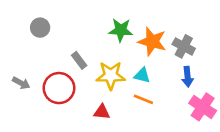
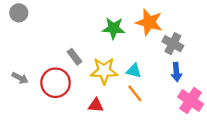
gray circle: (40, 28) -> (19, 13), moved
orange star: (152, 41) -> (149, 22), moved
orange line: (143, 99) -> (135, 93), turned 30

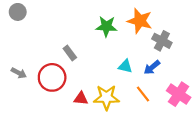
yellow star: (104, 71) -> (106, 97), moved
blue arrow: (176, 72) -> (152, 67), moved, turned 56
orange line: (135, 93) -> (143, 94), moved
red triangle: (96, 105) -> (81, 98), moved

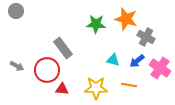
gray rectangle: (70, 53) -> (63, 48), size x1.5
orange line: (143, 94) -> (129, 85), turned -42
pink cross: (179, 94) -> (160, 68), moved
red triangle: (81, 98) -> (62, 89), moved

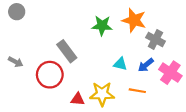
gray arrow: (17, 66) -> (16, 62), moved
red triangle: (62, 89) -> (78, 99), moved

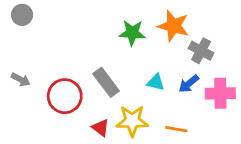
gray rectangle: (67, 51) -> (106, 82), moved
pink cross: (170, 73) -> (220, 93), turned -35
orange line: (137, 91) -> (176, 129), moved
red triangle: (78, 99) -> (101, 128), turned 32

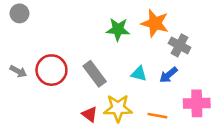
pink cross: (220, 93) -> (197, 103), moved
red circle: (65, 96) -> (51, 70), moved

